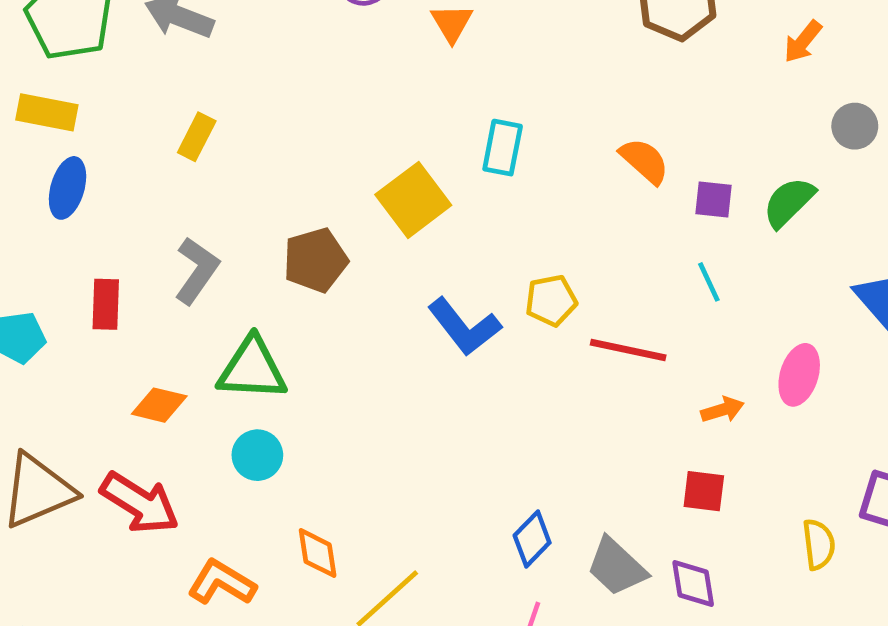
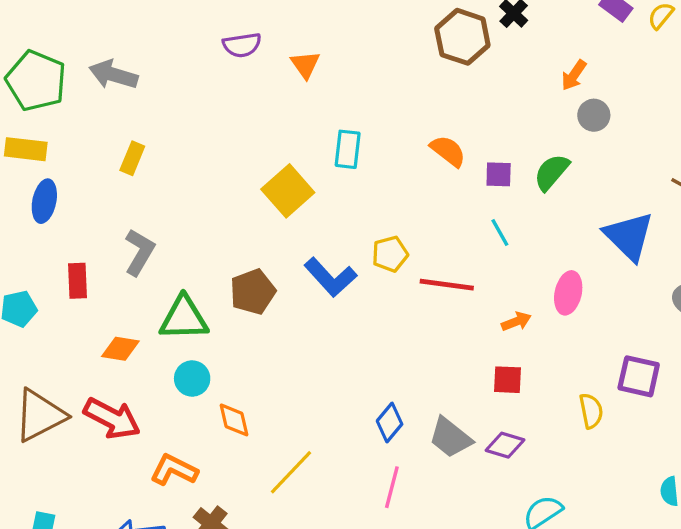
orange arrow: (803, 42) -> (574, 75), moved
brown pentagon: (315, 260) -> (253, 292), moved
orange diamond: (318, 553) -> (234, 420), moved
purple diamond: (693, 584) -> (505, 445), turned -60

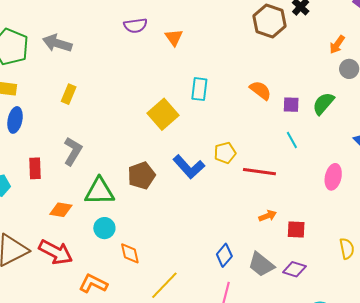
orange arrow: (516, 322) -> (268, 216), moved

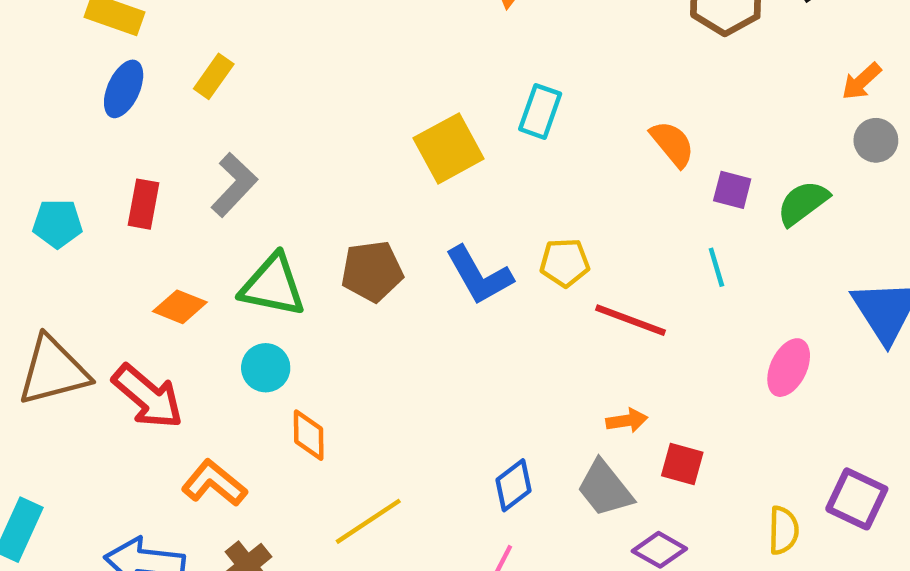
yellow rectangle: (69, 94) -> (214, 76), moved
gray trapezoid: (261, 264) -> (605, 488), moved

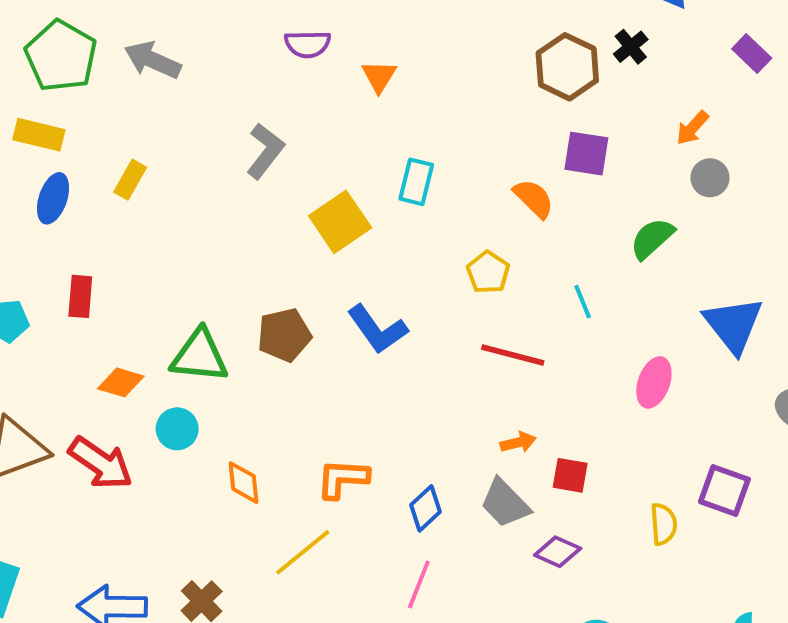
gray L-shape: (234, 185) -> (265, 151), moved
purple square: (732, 190) -> (586, 154), moved, size x1.4
yellow pentagon: (565, 263) -> (488, 272), moved, turned -30
cyan circle: (266, 368) -> (177, 429), moved
orange L-shape: (214, 483) -> (343, 479), moved, turned -30

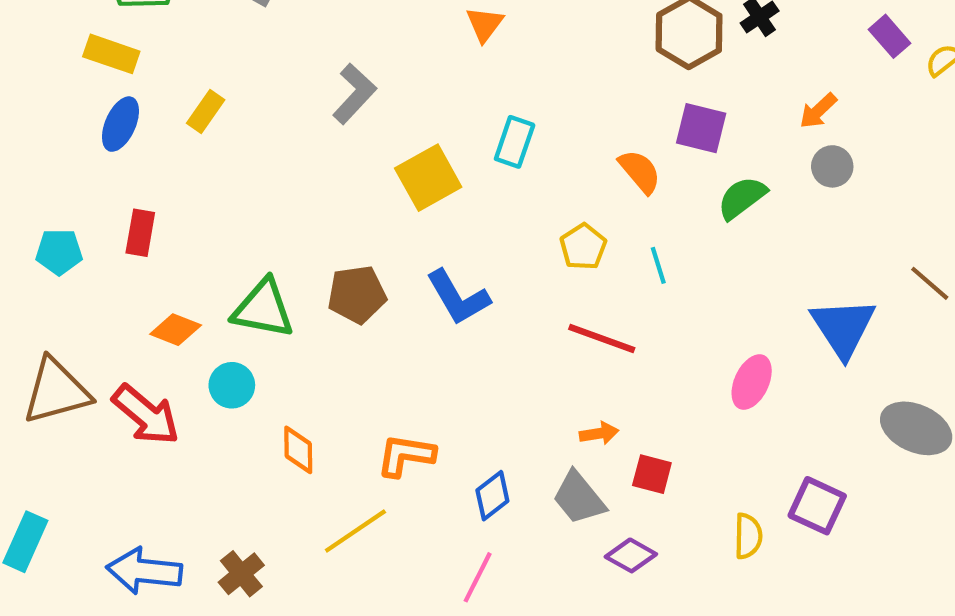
green semicircle: (652, 238) -> (742, 198), moved
cyan line: (583, 302) -> (658, 265), moved

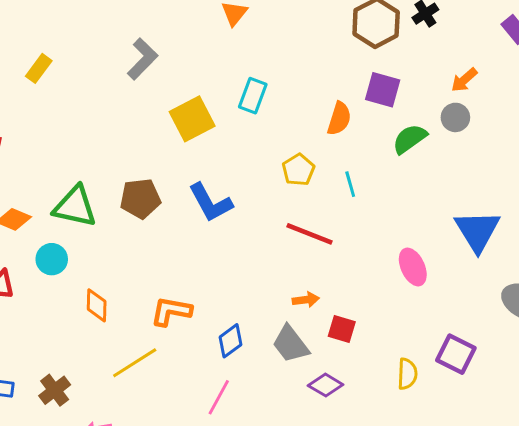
gray circle: (832, 166) -> (455, 117), moved
orange semicircle: (640, 171) -> (339, 119), turned 56
pink ellipse: (752, 382) -> (413, 267), turned -51

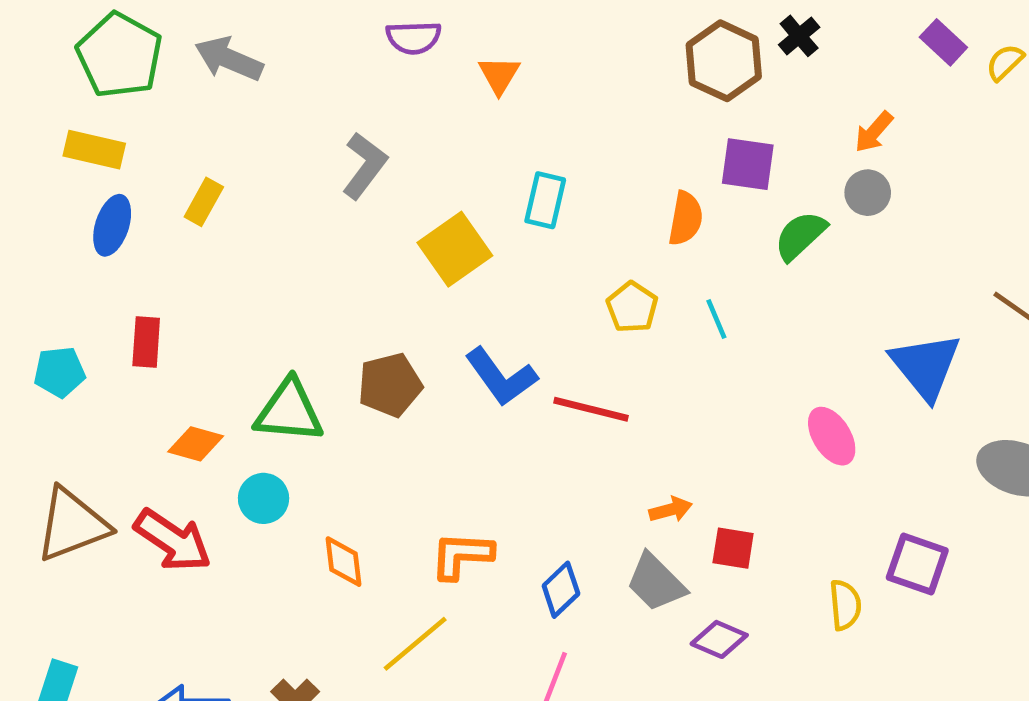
red line: (310, 234) -> (591, 409), moved

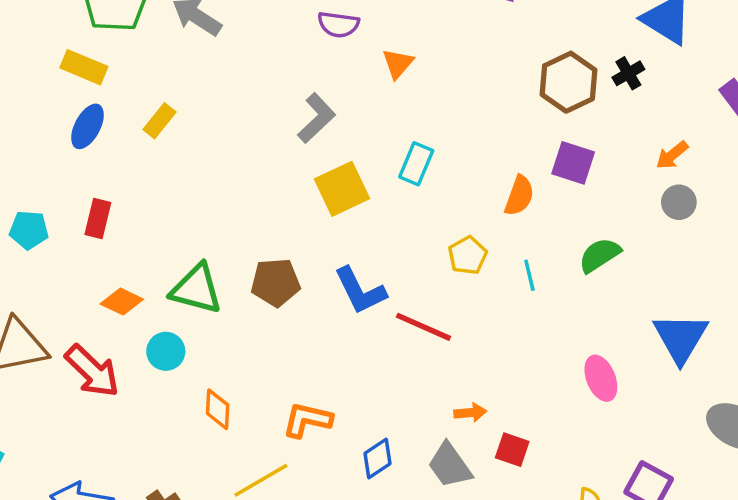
gray L-shape: (365, 166) -> (317, 118), moved
gray circle: (868, 193) -> (679, 202), moved
green semicircle: (800, 236) -> (600, 255), moved

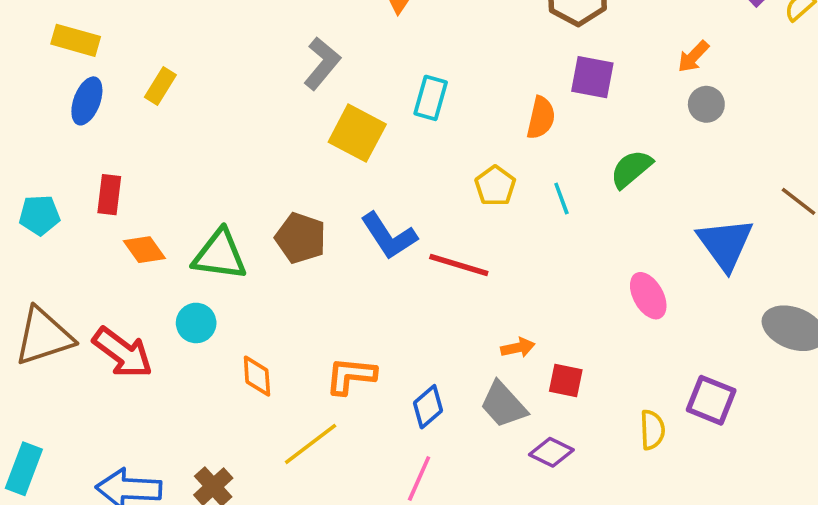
yellow square: (342, 189) -> (357, 133), turned -30
brown pentagon: (276, 282) -> (301, 238), turned 30
orange diamond: (122, 302) -> (144, 250), moved, turned 36

